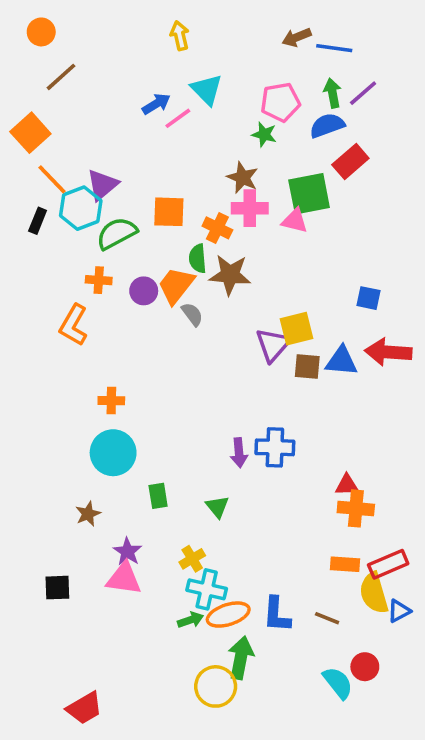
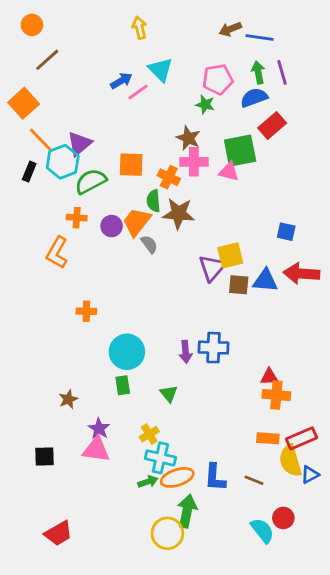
purple line: (363, 93) -> (282, 72), turned -65
cyan circle: (113, 453) -> (127, 352), moved
red trapezoid: (84, 708) -> (58, 533), moved

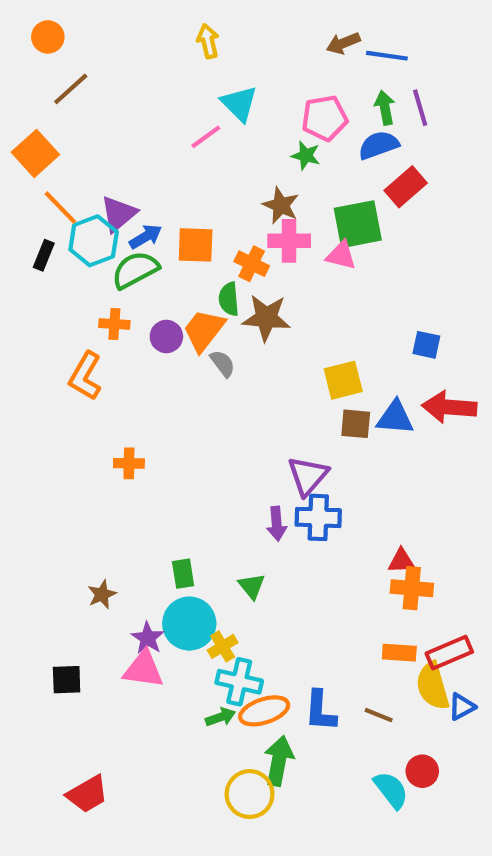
blue arrow: (121, 81) -> (146, 237), moved
purple triangle: (212, 268) -> (308, 476), moved
cyan circle: (127, 352) -> (189, 624), moved

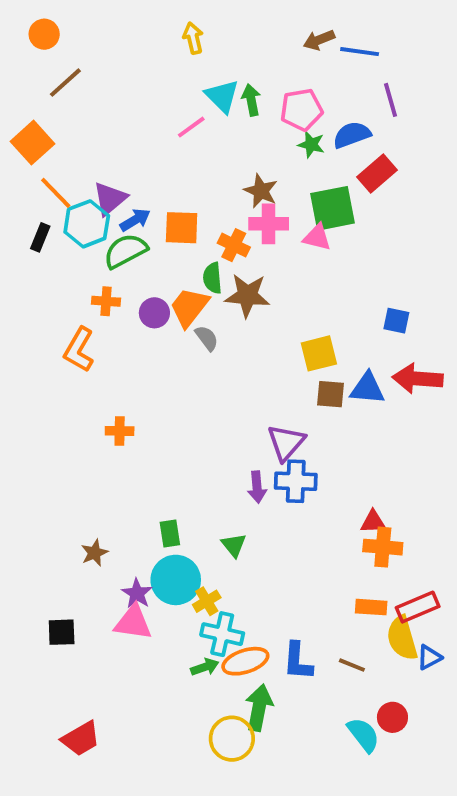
green arrow: (385, 108) -> (251, 100), moved
green star: (306, 156) -> (311, 144), moved

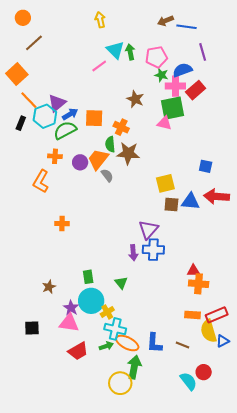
pink cross: (269, 224) -> (175, 86), moved
orange ellipse: (245, 661) -> (127, 343), turned 45
red trapezoid: (81, 739) -> (78, 351), moved

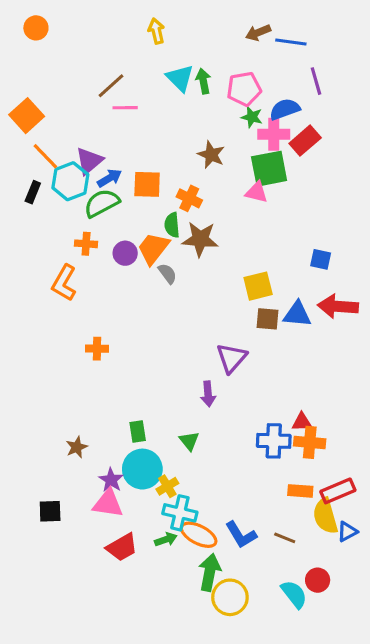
brown line: (34, 43) -> (111, 86), moved
pink line: (99, 66) -> (125, 108), moved, turned 35
blue cross: (153, 250) -> (274, 441), moved
blue L-shape: (154, 343) -> (241, 535), turned -35
yellow circle: (120, 383) -> (230, 597), moved

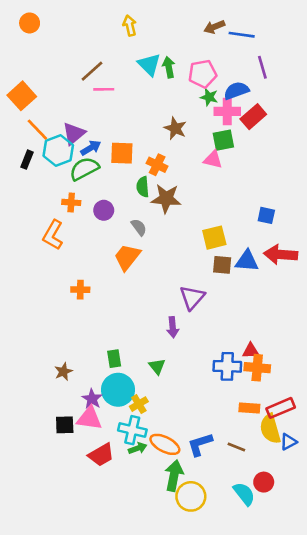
green square: (269, 169) -> (223, 140), size x0.7
orange trapezoid: (153, 248) -> (127, 257), moved
black square: (50, 511) -> (65, 425), moved
cyan cross: (180, 513) -> (132, 430), moved
blue L-shape: (241, 535) -> (200, 444), turned 104

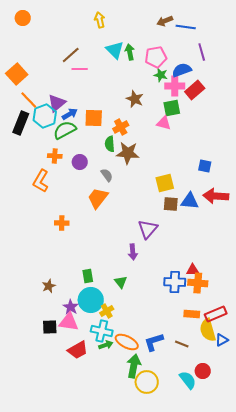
black rectangle: (27, 160) -> (21, 123), size x1.6
orange cross: (157, 165) -> (121, 127), turned 35

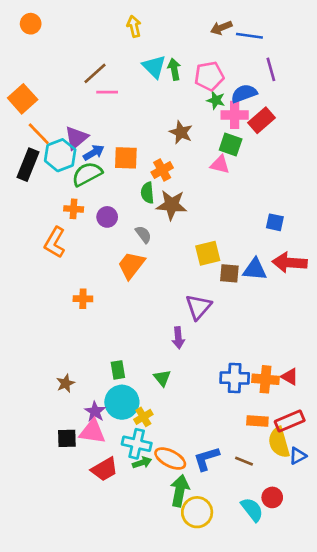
green square: (172, 108) -> (231, 144), turned 30
yellow square: (165, 183) -> (208, 253), moved
red triangle: (193, 270) -> (290, 377), moved, turned 32

